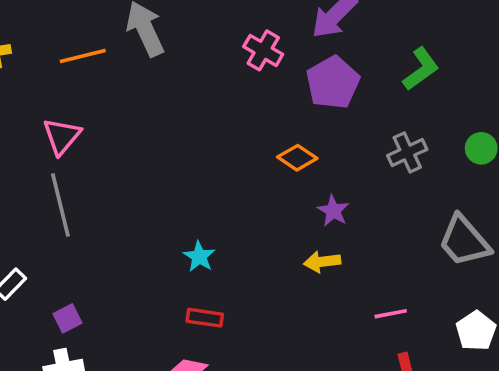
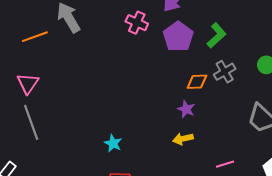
green L-shape: (421, 69) -> (216, 35), moved
orange diamond: (297, 158) -> (197, 82), moved, turned -30

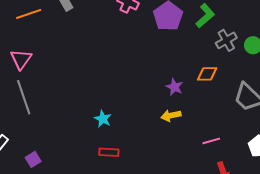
gray cross: (225, 72) -> (226, 40), moved
orange diamond: (197, 82) -> (207, 74), moved

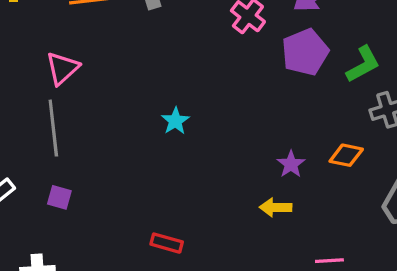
cyan star: (103, 119) -> (175, 121), moved
purple square: (33, 159) -> (59, 197), moved, turned 35

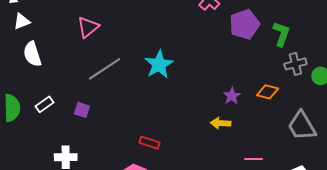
green L-shape: (363, 64) -> (281, 34), turned -45
cyan star: (175, 121) -> (159, 64), size x1.6
gray line: (53, 128) -> (105, 69), moved, turned 60

